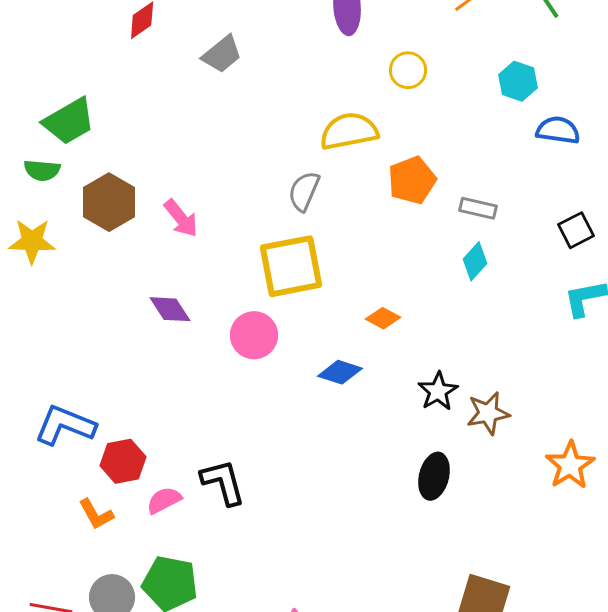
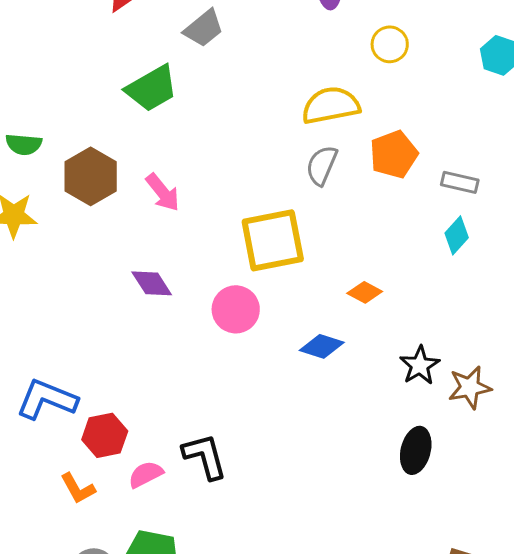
green trapezoid: (69, 121) -> (152, 88), moved
gray semicircle: (304, 191) -> (322, 165), moved

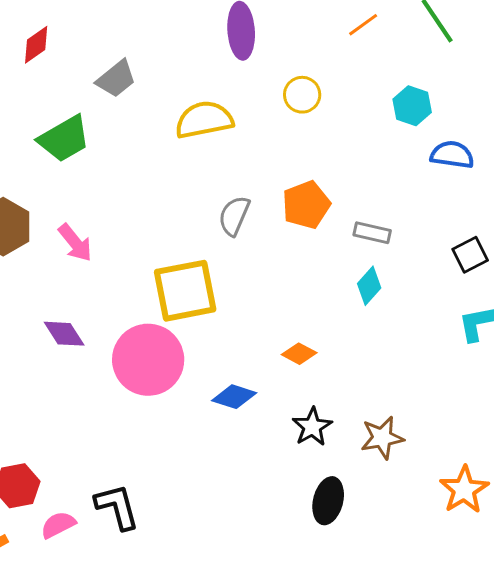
yellow semicircle: (331, 105) -> (204, 120), moved
orange diamond: (365, 292) -> (299, 354), moved
pink circle: (236, 309) -> (148, 360), size x1.5
black star: (420, 365) -> (312, 427), moved

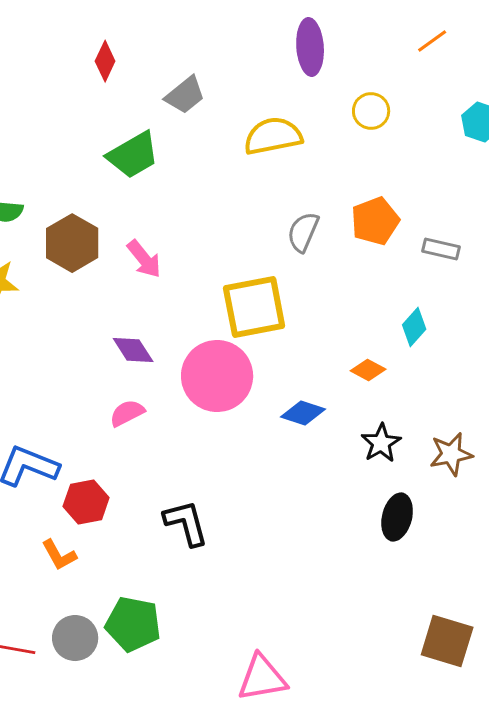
red diamond: (36, 45) -> (105, 61), turned -30
cyan diamond: (369, 286) -> (414, 327), moved
pink semicircle: (58, 525) -> (127, 413), moved

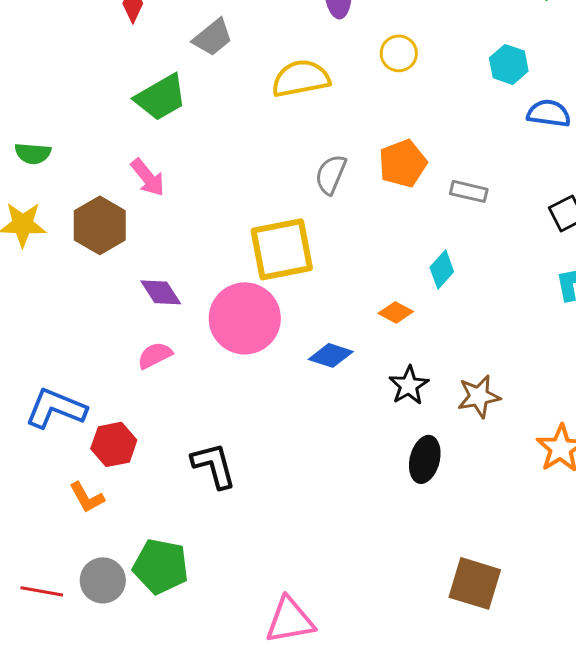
brown hexagon: (72, 243) -> (100, 225), moved
pink arrow: (144, 259) -> (148, 177), moved

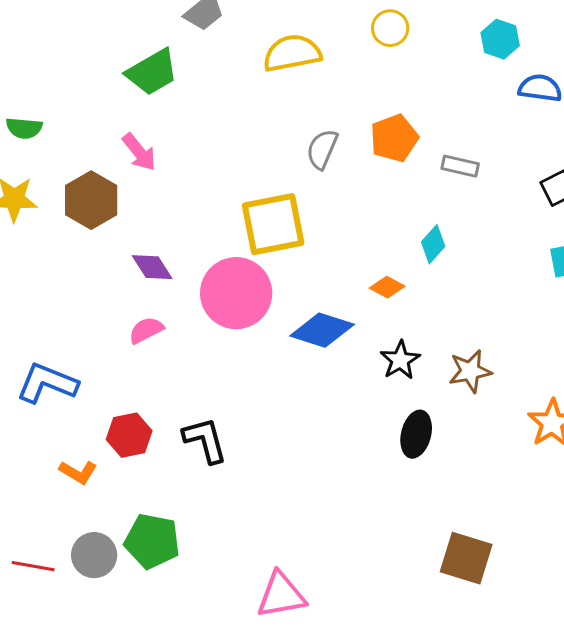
blue diamond: (331, 355) -> (322, 330), size x1.4
red hexagon: (114, 444) -> (129, 435), moved
orange L-shape: (87, 497) -> (78, 472), turned -30

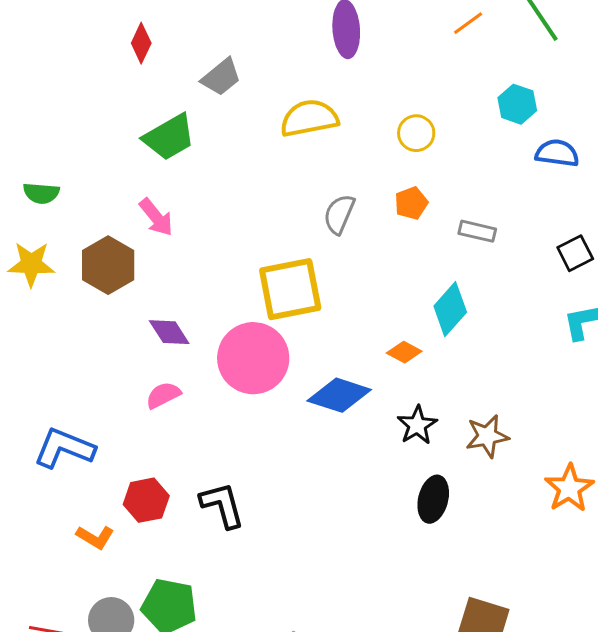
yellow circle: (390, 28) -> (416, 133), moved
orange pentagon: (394, 138) -> (411, 203), size x0.7
cyan diamond: (433, 244) -> (450, 309), size x1.4

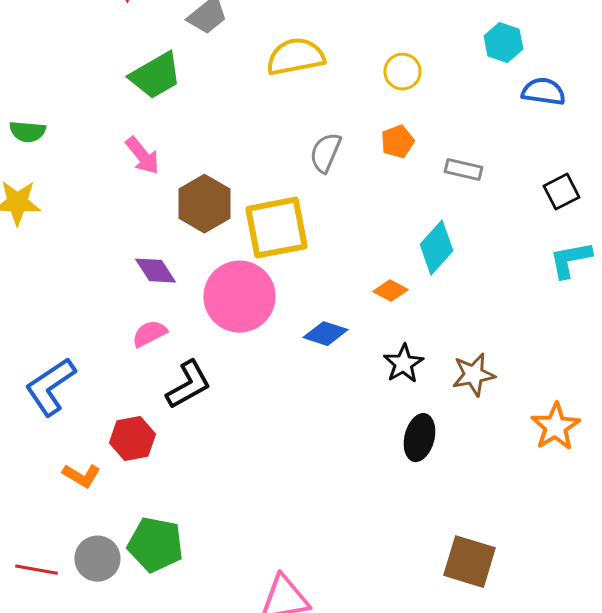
brown hexagon: (108, 265) -> (204, 204), moved
blue diamond: (339, 395) -> (325, 334), size x0.7
blue L-shape: (64, 448) -> (50, 387), turned -56
black L-shape: (222, 505) -> (188, 385), moved, turned 76

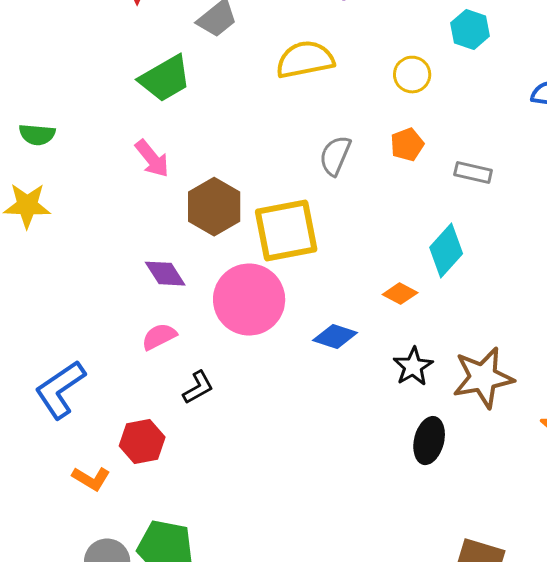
cyan hexagon: (503, 43) -> (470, 30), moved
brown star: (473, 375) -> (483, 378), size x1.4
black L-shape: (188, 385) -> (198, 388), size x0.7

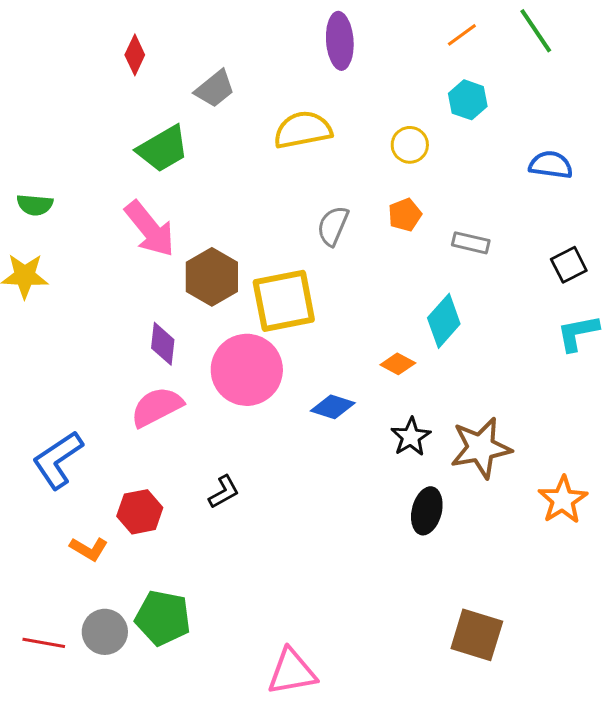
pink arrow: (152, 159) -> (150, 229), size x1.5
purple diamond: (165, 274) -> (163, 344), turned 39
pink semicircle: (159, 337) -> (157, 407), size x1.5
black L-shape: (198, 388) -> (224, 492), moved

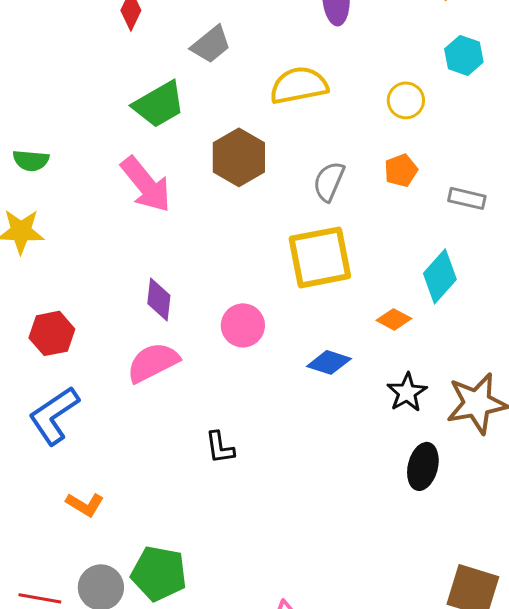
brown hexagon: (212, 277) -> (239, 157), moved
yellow square: (284, 301) -> (320, 257), moved
pink circle: (247, 370) -> (243, 325), size x0.6
black L-shape: (224, 492) -> (220, 447), turned 111
red hexagon: (140, 512) -> (52, 333), moved

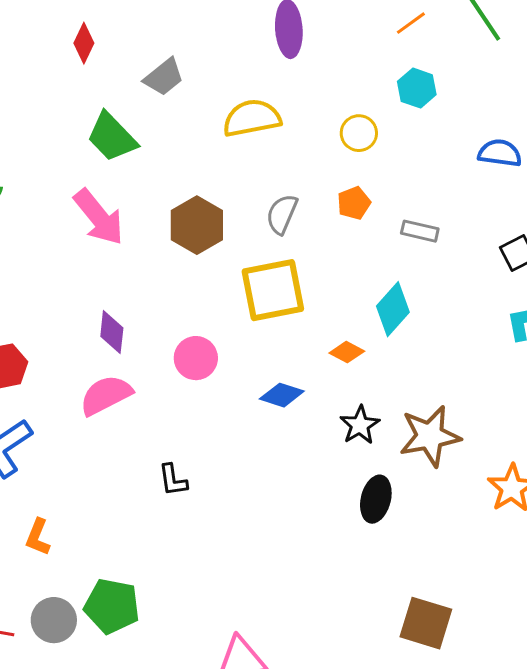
green trapezoid: (159, 104) -> (112, 137), turned 76
brown hexagon: (239, 157) -> (197, 225), moved
orange L-shape: (85, 504) -> (38, 537), turned 81

